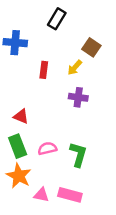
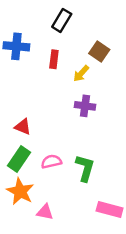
red rectangle: (44, 70) -> (54, 59), moved
green rectangle: (18, 146) -> (19, 159), turned 55
pink rectangle: (70, 195) -> (110, 209), moved

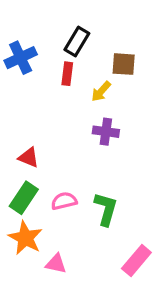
black rectangle: (62, 20) -> (77, 42), moved
blue cross: (16, 46) -> (21, 58), turned -30
brown square: (99, 52) -> (124, 64), turned -30
pink rectangle: (110, 209) -> (136, 261), turned -65

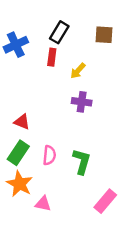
brown square: (124, 64) -> (104, 35), moved
pink semicircle: (64, 201) -> (49, 155), turned 108

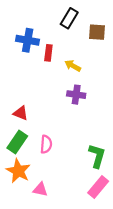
black rectangle: (59, 32) -> (69, 18), moved
blue cross: (16, 45) -> (28, 40), moved, turned 35
yellow arrow: (78, 71) -> (73, 66), turned 77
green L-shape: (82, 161) -> (97, 156), moved

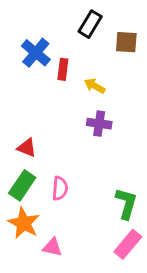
blue cross: (28, 40) -> (36, 53), turned 30

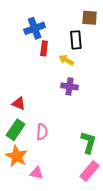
black rectangle: (90, 24) -> (76, 40), moved, turned -36
brown square: (126, 42) -> (90, 18), moved
blue cross: (36, 53) -> (35, 28), moved, turned 30

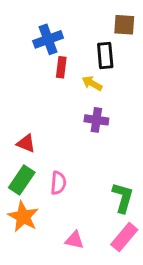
pink triangle: (37, 173) -> (74, 240), moved

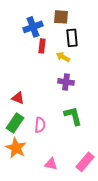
brown square: (124, 25) -> (61, 17), moved
green L-shape: (123, 198) -> (73, 116), moved, turned -30

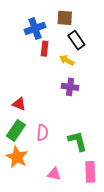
black rectangle: (72, 38) -> (76, 40), turned -30
green L-shape: (73, 116) -> (77, 141), moved
pink rectangle: (85, 162) -> (90, 172), turned -42

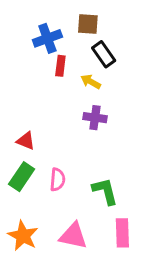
orange star: (17, 157) -> (23, 236), moved
pink triangle: (54, 174) -> (73, 236), size x1.5

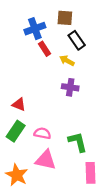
red rectangle: (60, 66) -> (45, 49), turned -40
pink semicircle: (58, 180) -> (42, 133), turned -84
pink triangle: (73, 236) -> (46, 160), moved

